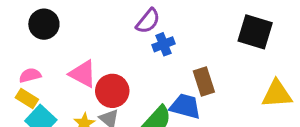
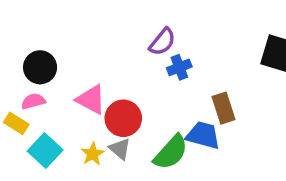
black circle: (44, 24) -> (40, 67), moved
yellow rectangle: (27, 99) -> (16, 123), moved

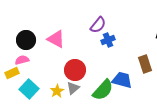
pink triangle: (91, 100) -> (56, 39), moved
brown rectangle: (223, 108) -> (145, 64), moved
yellow rectangle: (16, 123) -> (12, 73), turned -56
gray triangle: (120, 149) -> (73, 88), turned 40

